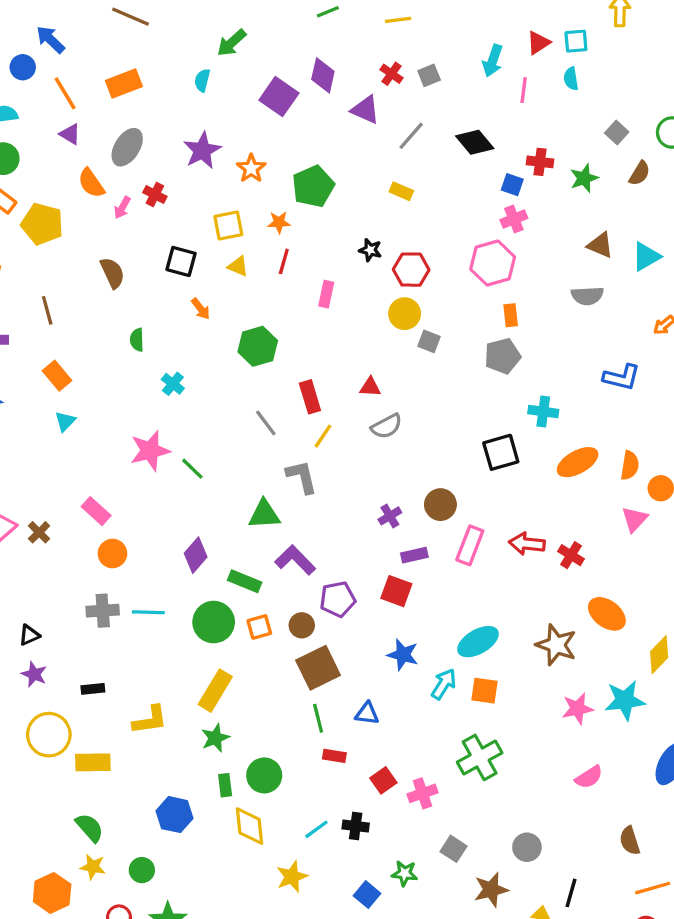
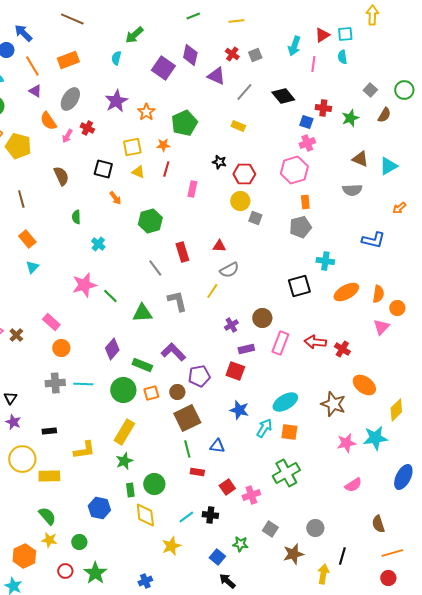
yellow line: (323, 436) -> (212, 291), moved
green triangle: (264, 514) -> (142, 313), moved
black triangle: (29, 635) -> (10, 398), turned -32

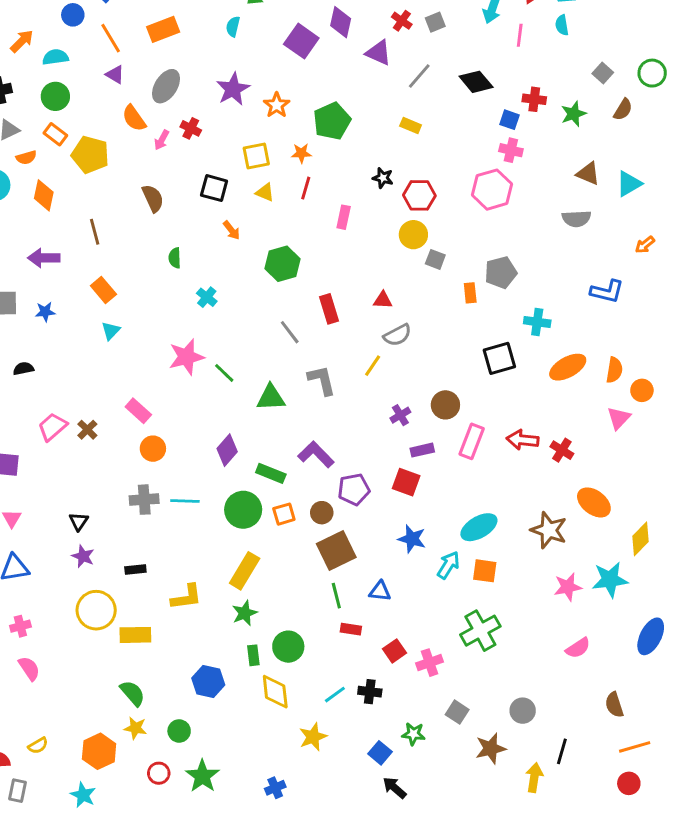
pink cross: (307, 143) -> (511, 150), turned 35
orange rectangle: (305, 202) -> (470, 293), moved

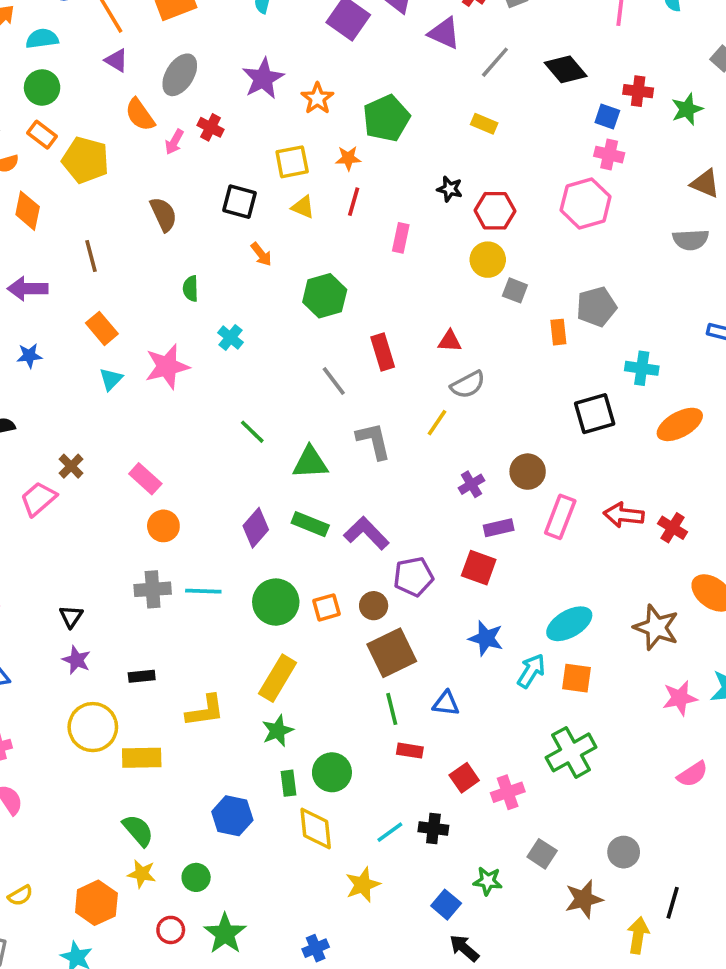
pink star: (186, 357) -> (167, 367), moved
brown cross: (87, 430) -> (71, 466), moved
green rectangle: (271, 473) -> (310, 524), moved

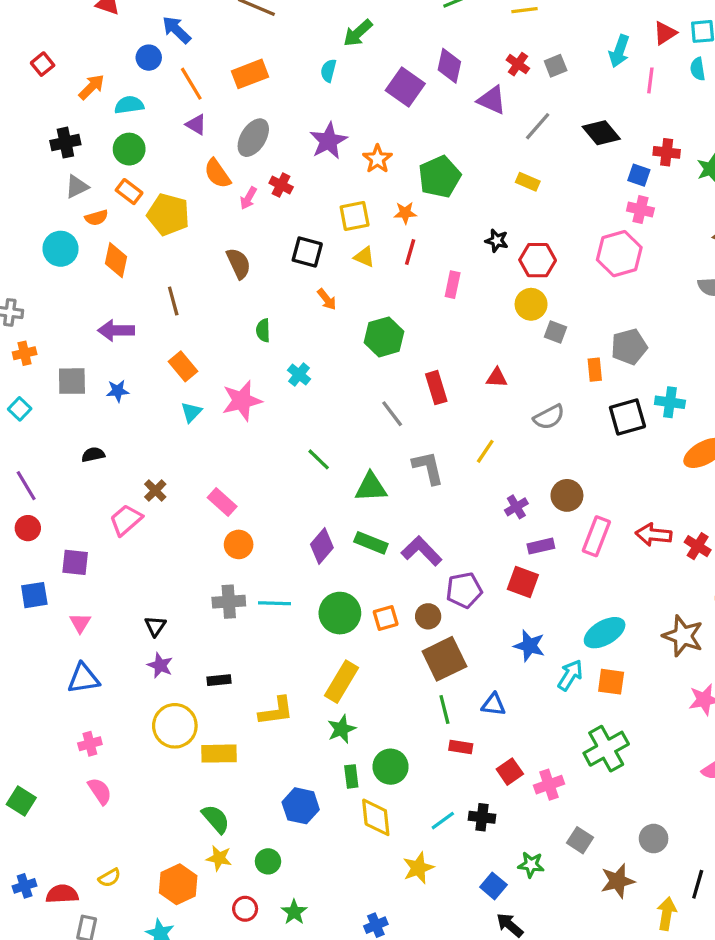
gray semicircle: (468, 385) -> (549, 417), moved
black square: (595, 414) -> (627, 417), moved
green star: (225, 934) -> (294, 912), size x0.7

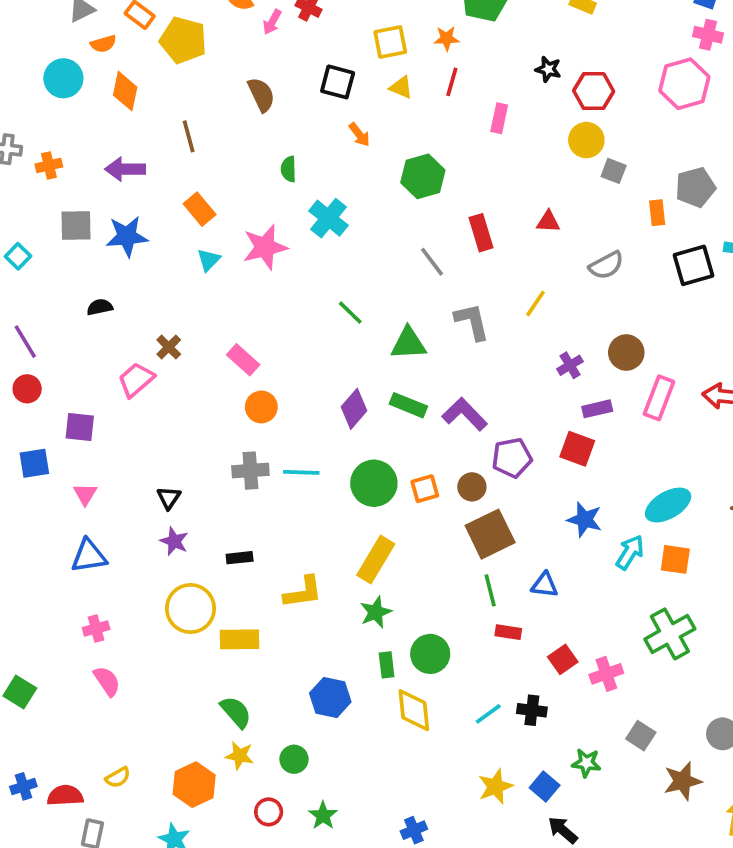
orange cross: (25, 353) -> (49, 165), moved
cyan cross: (299, 375) -> (328, 218), size x1.5
blue star: (118, 391) -> (127, 236), size x1.6
yellow star: (418, 868) -> (496, 786), moved

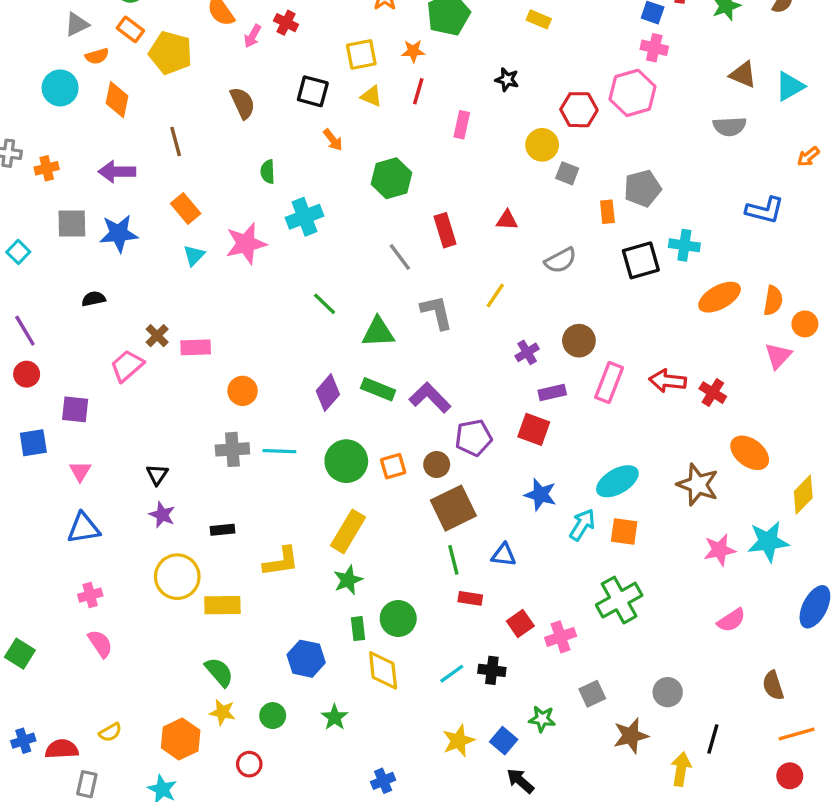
red hexagon: (594, 91) -> (579, 110), moved
cyan cross: (328, 218) -> (304, 217), turned 30
pink rectangle: (243, 360) -> (196, 347), moved, turned -44
gray square: (641, 736) -> (592, 694), turned 32
green star: (323, 816) -> (335, 717), moved

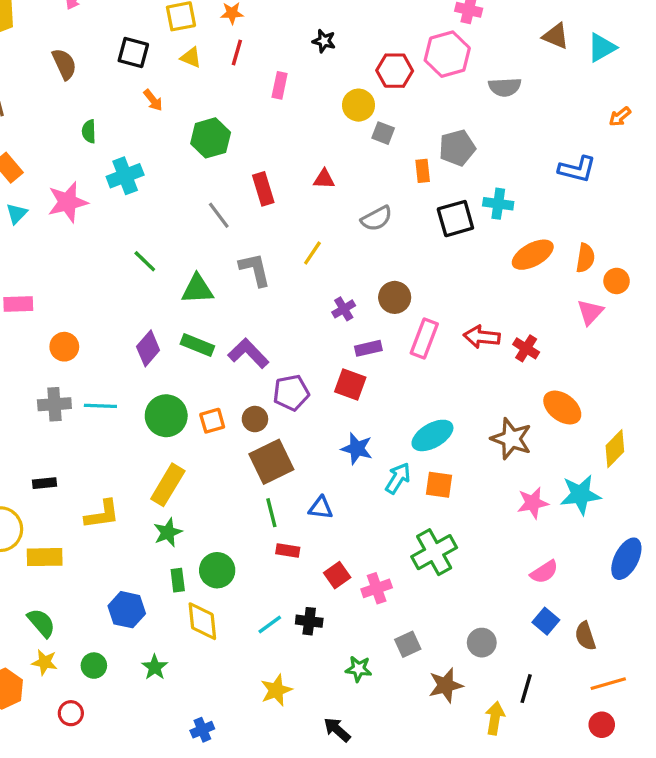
gray semicircle: (730, 126) -> (505, 87), moved
blue square: (504, 741) -> (546, 621), moved

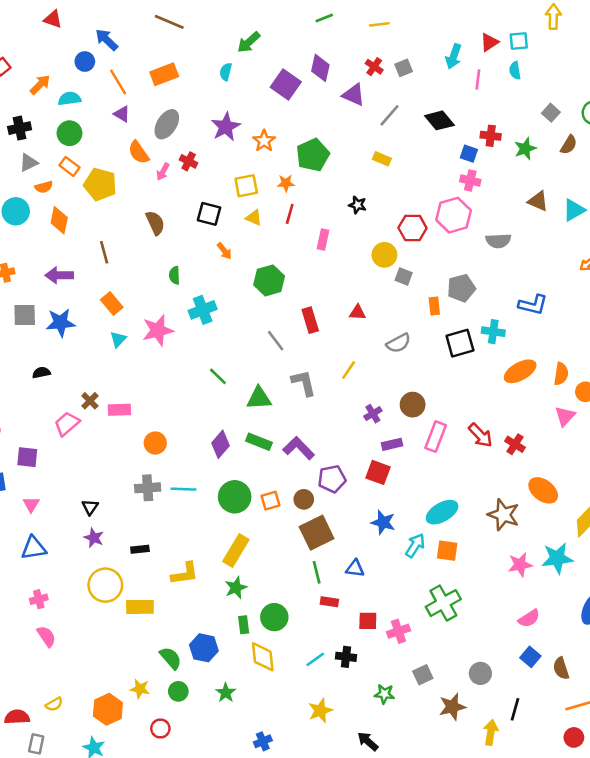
blue L-shape: (577, 169) -> (533, 305), moved
red arrow: (482, 337) -> (480, 435), turned -140
red square: (337, 575) -> (368, 621), turned 36
green semicircle: (41, 623) -> (171, 658), moved

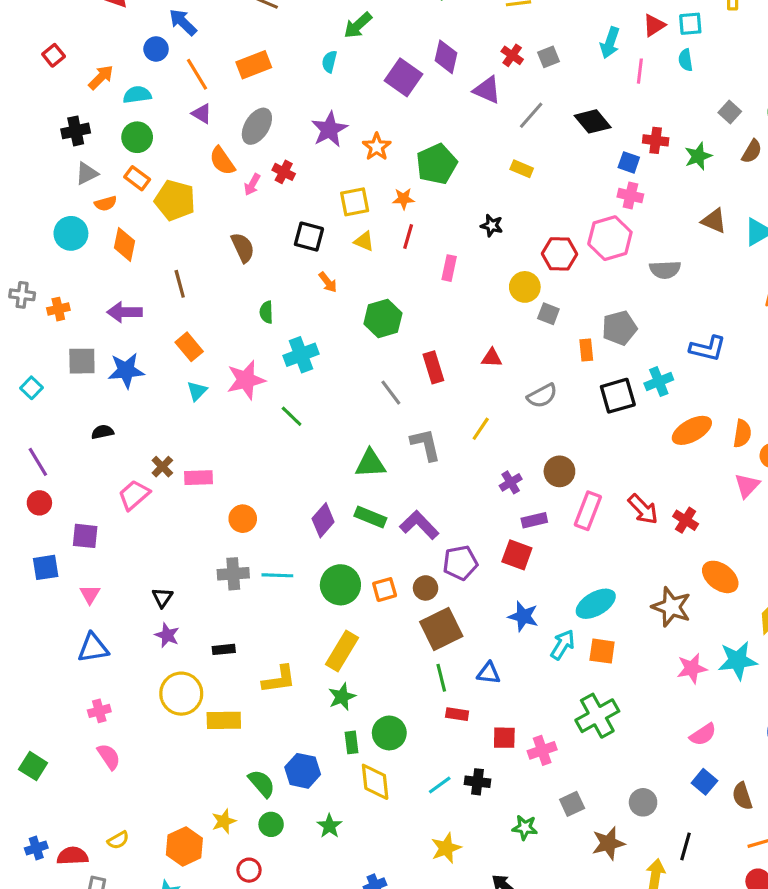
cyan cross: (493, 332) -> (659, 382), turned -30
green line: (218, 376) -> (292, 416), moved
yellow star: (140, 689) -> (224, 821), turned -30

